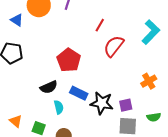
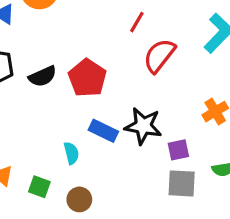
black semicircle: (49, 87) -> (43, 76), moved
black star: (102, 103) -> (143, 126), moved

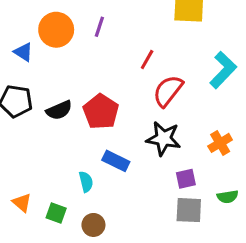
black star: (143, 126) -> (163, 139), moved

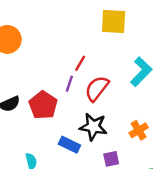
purple line: (99, 27) -> (69, 84), moved
blue rectangle: (116, 161) -> (69, 145), moved

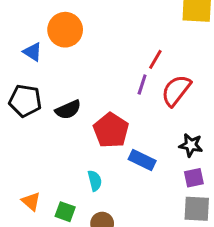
red pentagon: (43, 105) -> (111, 130), moved
black star: (93, 127) -> (191, 145), moved, size x0.7

